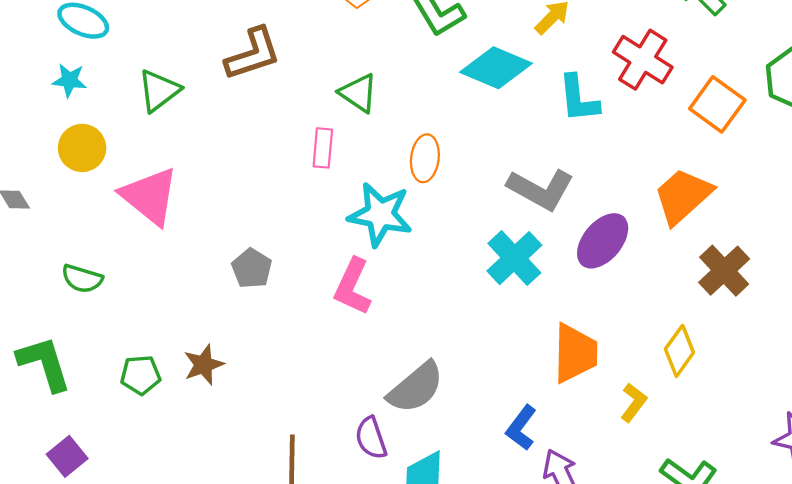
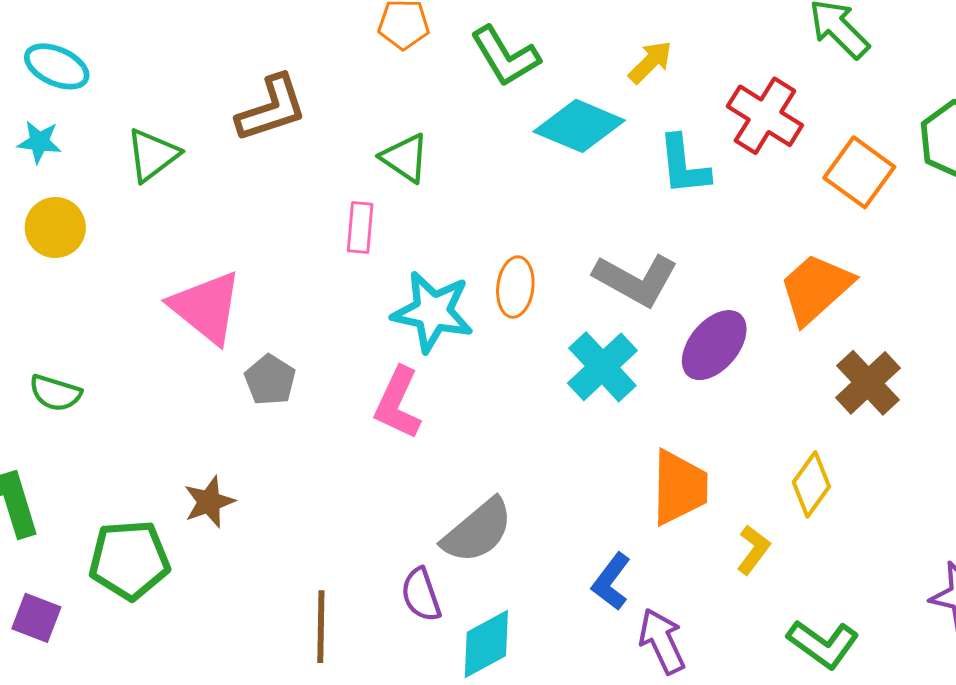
orange ellipse: (425, 158) -> (515, 287), moved
pink triangle: (150, 196) -> (206, 307), moved
green pentagon: (141, 375) -> (129, 560), moved, size x1.6
purple square: (67, 456) -> (36, 618), turned -30

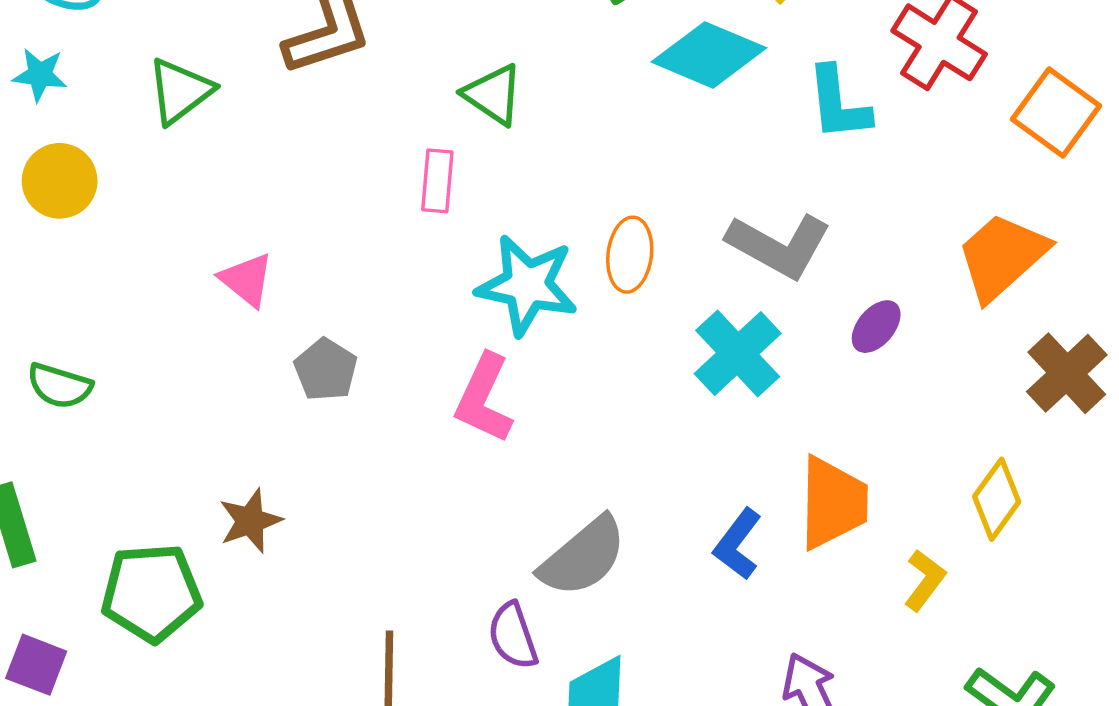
pink triangle: (206, 307) -> (247, 280), size x0.6
purple ellipse: (714, 345) -> (876, 327), size x0.6
blue L-shape: (611, 582) -> (738, 544), moved

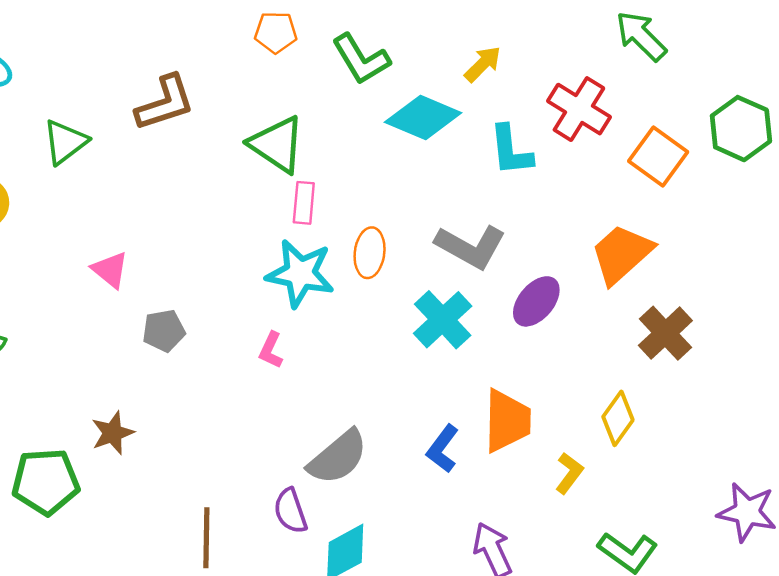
green triangle: (493, 95) -> (277, 144), size x1.4
pink rectangle: (437, 181) -> (304, 203), moved
purple ellipse: (876, 327) -> (536, 301), size x1.4
gray pentagon: (326, 370) -> (164, 331), turned 30
pink L-shape: (484, 398) -> (271, 350), size x0.6

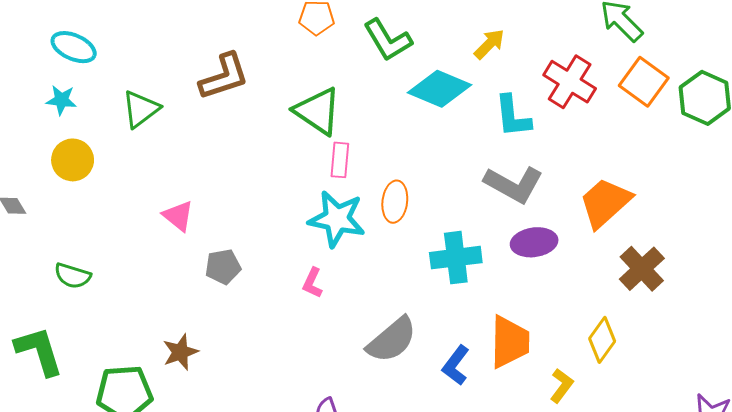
orange square: (658, 157) -> (644, 82), moved
gray L-shape: (471, 247) -> (514, 184), moved
purple ellipse: (536, 301) -> (534, 242), turned 42
cyan cross: (443, 320) -> (456, 258), turned 36
gray semicircle: (338, 457) -> (392, 340), moved

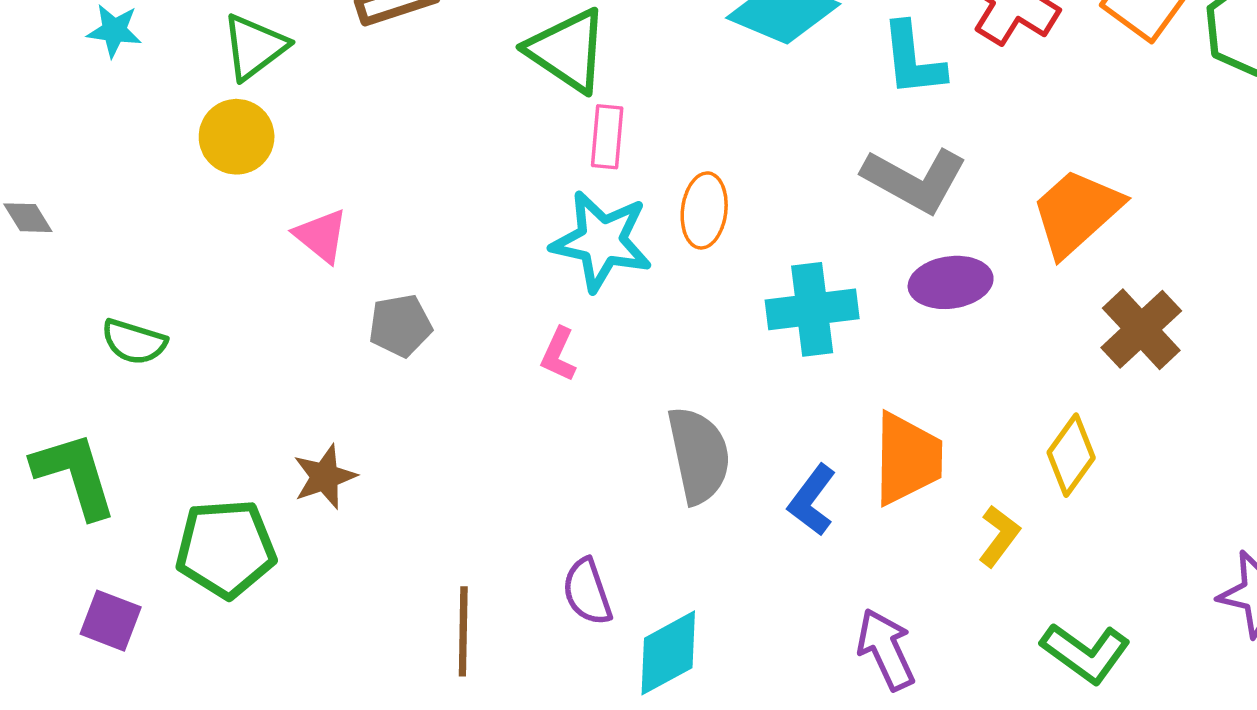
yellow circle: (73, 160) -> (237, 137), moved
gray semicircle: (392, 340) -> (699, 455), turned -62

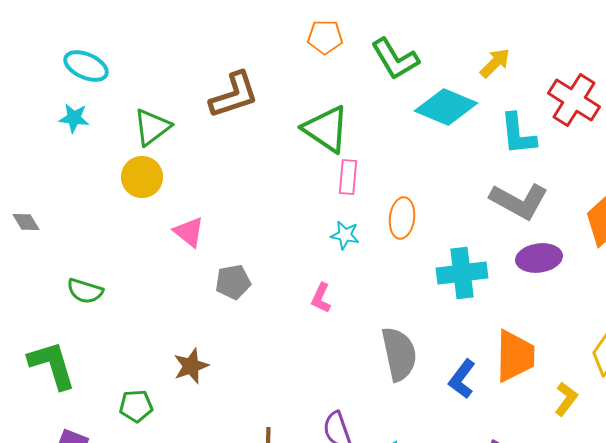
cyan star: (602, 241) -> (345, 235), size x0.5
green pentagon: (226, 549) -> (136, 406), size x0.6

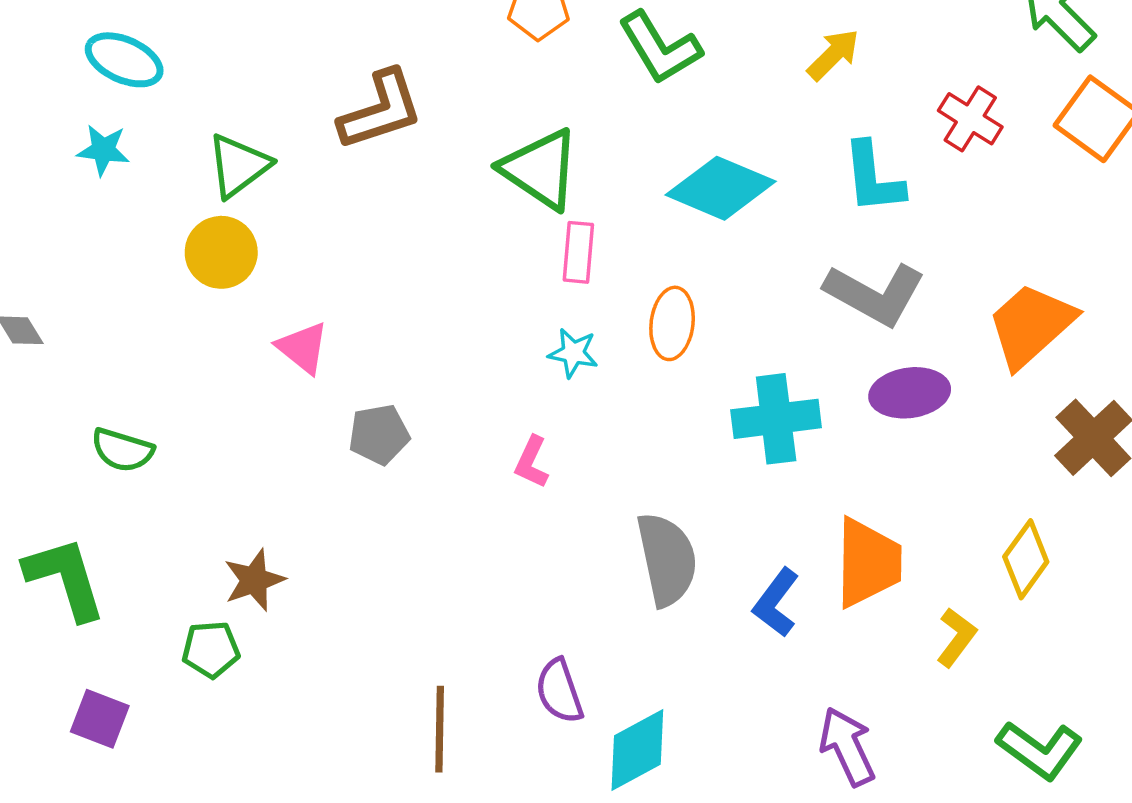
red cross: (574, 100) -> (970, 119), size x0.7
cyan diamond: (446, 107) -> (721, 188), moved
brown star: (191, 366) -> (254, 580), moved

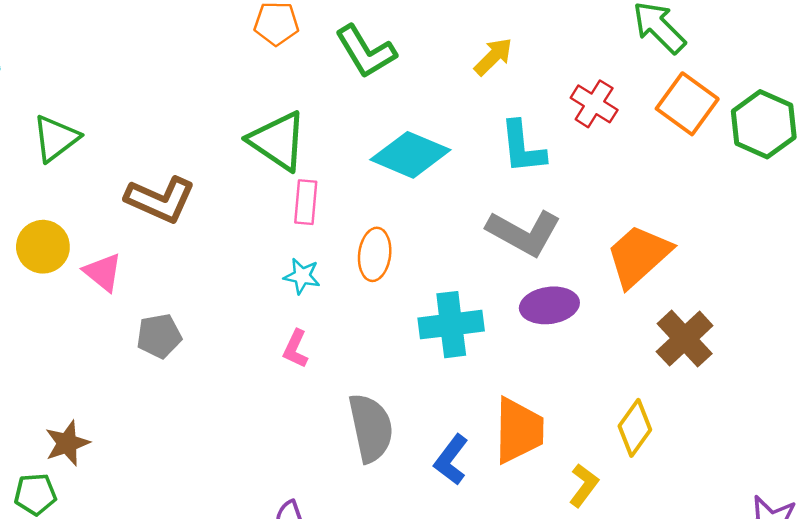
brown L-shape: (381, 110) -> (160, 200), moved, turned 42
yellow circle: (221, 252) -> (43, 247), moved
pink L-shape: (532, 462) -> (296, 349), moved

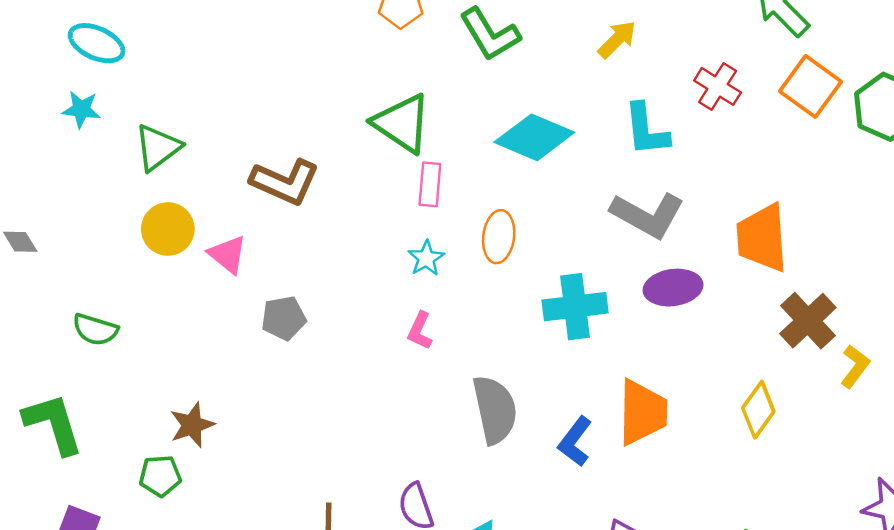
green triangle: (56, 138) -> (158, 148), moved
orange trapezoid: (639, 256) -> (762, 238), turned -52
cyan star: (302, 276) -> (426, 258), turned 30
yellow L-shape: (584, 485) -> (855, 366), moved

